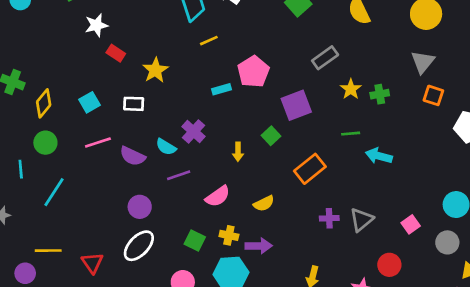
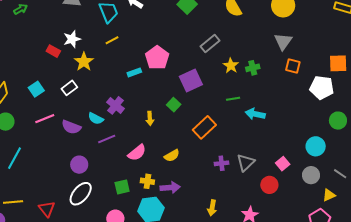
white star: (96, 25) -> (72, 39), moved
yellow line: (209, 41) -> (112, 40), moved
white rectangle: (134, 104) -> (69, 88), turned -35
green square: (195, 241) -> (122, 187), turned -35
red circle: (389, 265) -> (269, 185), moved

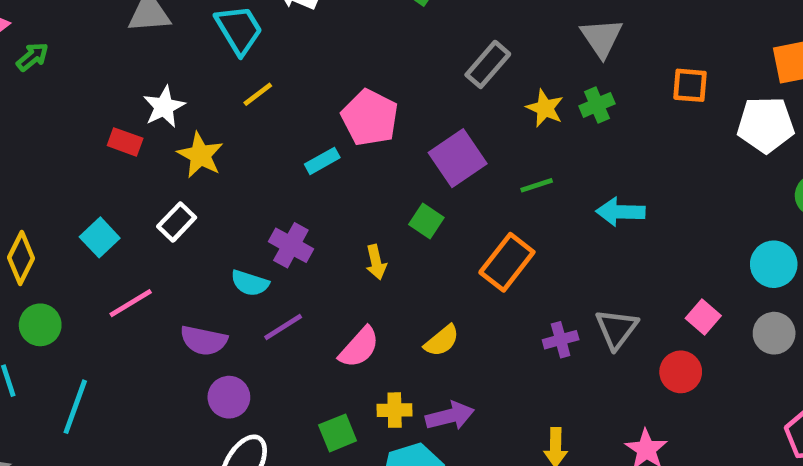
gray triangle: (283, 41) -> (602, 38), moved
green line: (233, 99) -> (537, 185), moved
purple semicircle: (71, 127) -> (204, 340), moved

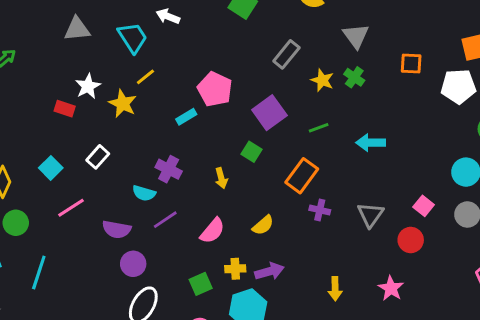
green cross: (597, 105) -> (354, 77), turned -30
yellow star: (200, 155) -> (123, 104), moved
purple cross: (561, 340) -> (320, 210), moved, turned 30

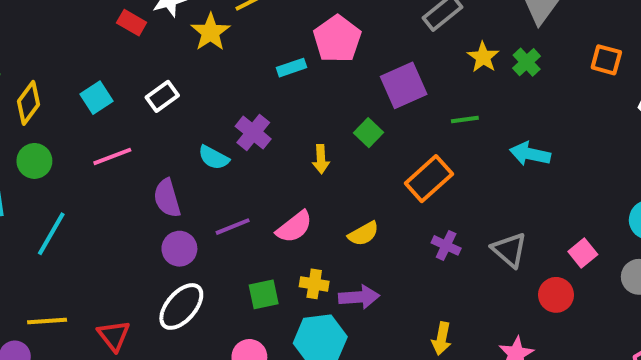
purple cross: (320, 210) -> (446, 245), moved
gray triangle: (370, 215) -> (509, 250), turned -36
purple line: (165, 220) -> (233, 227), moved
purple semicircle: (117, 229) -> (167, 198), turned 52

